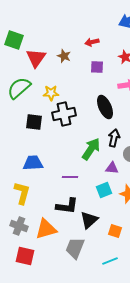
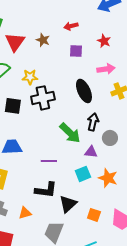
green arrow: (91, 149) -> (70, 133), turned 100
orange triangle: (46, 229) -> (25, 213), size x0.6

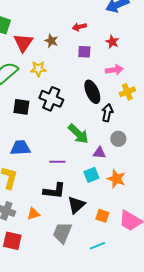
yellow star: (30, 77) -> (38, 69), moved
black cross: (43, 98) -> (51, 99), turned 35
black arrow: (93, 122) -> (107, 113), moved

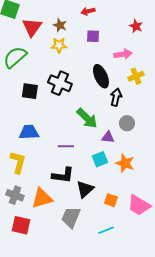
red star: (112, 42) -> (136, 26), moved
yellow star: (38, 69) -> (59, 45), moved
orange triangle: (33, 214) -> (42, 198), size x1.6

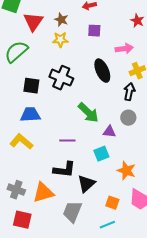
black arrow: (116, 97) -> (129, 92), moved
blue trapezoid: (29, 132) -> (30, 115), moved
yellow L-shape: (18, 162) -> (21, 142), moved, turned -65
orange star: (125, 163) -> (126, 171), moved
orange square: (111, 200) -> (112, 203), moved

